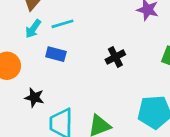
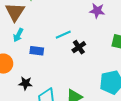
cyan line: (62, 24) -> (63, 35), moved

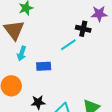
black cross: (79, 47) -> (83, 29), moved, turned -32

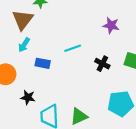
black cross: (83, 29) -> (102, 64), moved

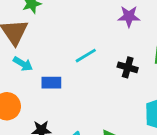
cyan arrow: (24, 45) -> (23, 64), turned -80

